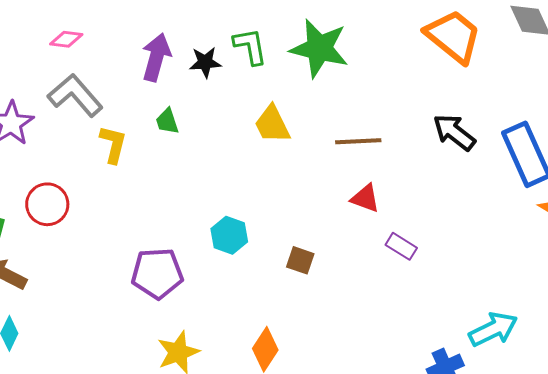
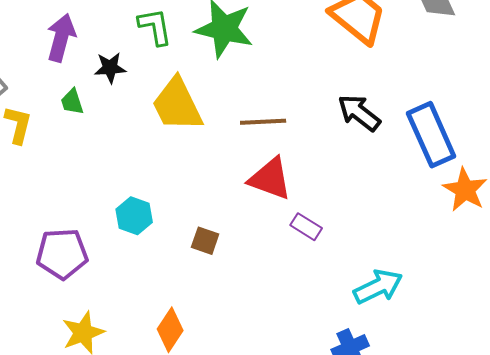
black star: (205, 62) -> (110, 68), moved
yellow trapezoid: (272, 124) -> (177, 105), size x1.4
red triangle: (365, 198) -> (270, 179), size x1.5
cyan arrow: (493, 329) -> (378, 287), moved

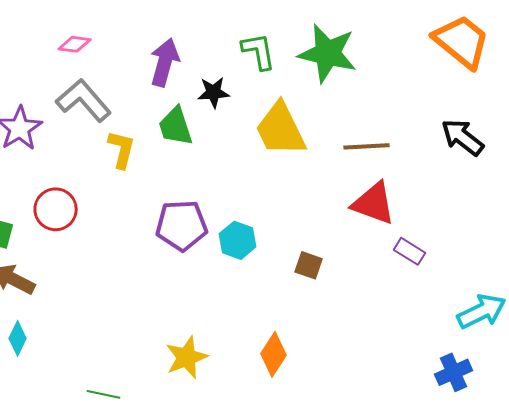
green trapezoid: (72, 102) -> (176, 126), size x1.5
purple pentagon: (62, 254) -> (182, 225), moved

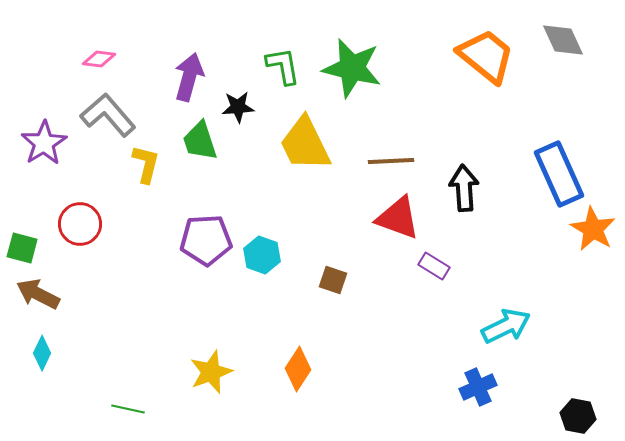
black arrow: (463, 137) -> (464, 188), moved, turned 48

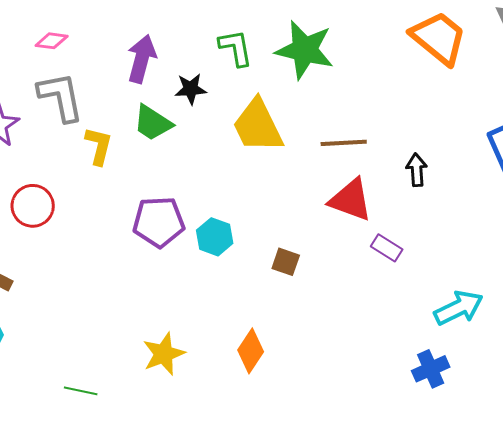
gray L-shape: (108, 115) -> (61, 97), turned 30
green trapezoid: (200, 141) -> (153, 123), turned -39
black arrow: (464, 188) -> (417, 170), size x0.7

